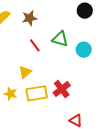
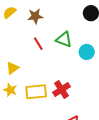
yellow triangle: (25, 72) -> (13, 68), moved

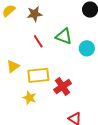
yellow star: (10, 90) -> (29, 98), moved
yellow rectangle: (36, 92) -> (38, 75), moved

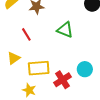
red line: (38, 41) -> (26, 34), moved
cyan circle: (87, 48) -> (85, 69), moved

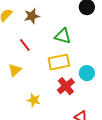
yellow rectangle: (39, 68) -> (59, 62), moved

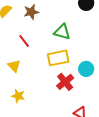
yellow triangle: (15, 70) -> (14, 66), turned -32
yellow star: (34, 100) -> (18, 96), moved

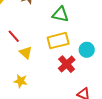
red line: (24, 41) -> (14, 36), moved
yellow triangle: (14, 66) -> (26, 53), moved

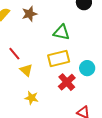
yellow star: (21, 81) -> (32, 98), moved

